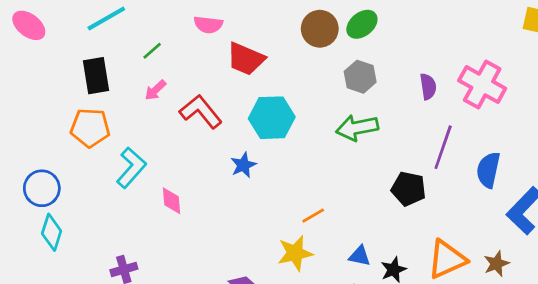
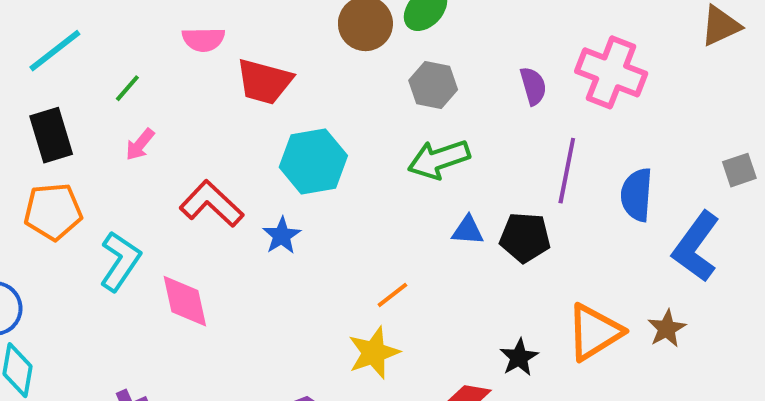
red L-shape: (201, 112) -> (211, 204), moved
pink diamond: (172, 201) -> (185, 301), size x1.4
blue triangle: (360, 256) -> (468, 230), moved

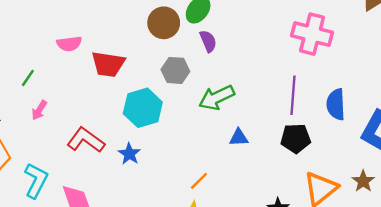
gray hexagon: (433, 85) -> (175, 70), moved
purple semicircle: (533, 86) -> (208, 41), moved
black pentagon: (525, 237) -> (296, 138), moved

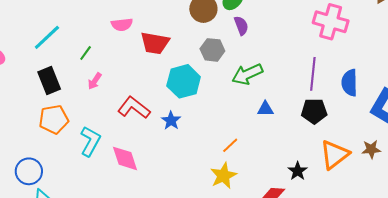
brown star: (363, 181) -> (371, 149), turned 30

